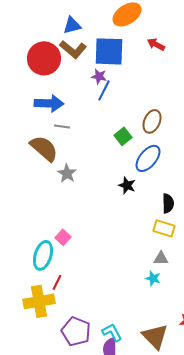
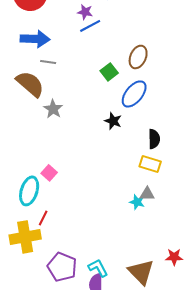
blue line: (104, 90) -> (90, 26), turned 35
cyan star: (153, 278) -> (137, 202), moved

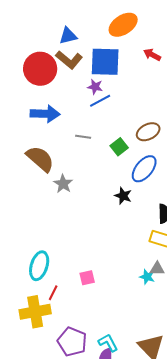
brown ellipse: (138, 57) -> (148, 132), turned 40
gray line: (48, 62) -> (83, 137), moved
pink square: (49, 173) -> (87, 278), moved, turned 35

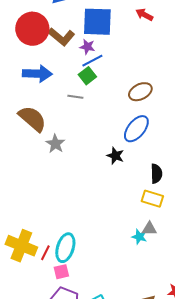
brown L-shape: (69, 60) -> (61, 37), moved
green square: (119, 147) -> (87, 76), moved
cyan ellipse: (39, 266) -> (65, 248), moved
pink square: (87, 278) -> (61, 272), moved
yellow cross: (35, 312) -> (21, 246), moved, turned 32

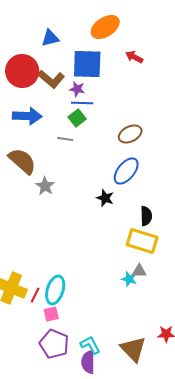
blue line: (92, 61) -> (82, 103), turned 30
yellow rectangle: (152, 199) -> (142, 241), size x1.4

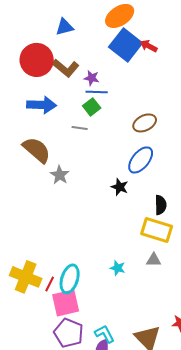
blue square: (87, 64) -> (126, 45), moved, turned 36
cyan star: (129, 279) -> (118, 268), moved
pink square: (51, 314) -> (66, 303), size x1.8

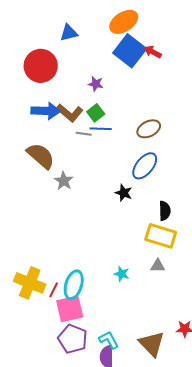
brown L-shape: (66, 68) -> (70, 113), moved
blue line: (97, 92) -> (101, 129), moved

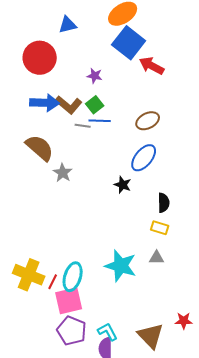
red arrow: (153, 52) -> (152, 66), moved, size x1.4
yellow rectangle: (161, 236) -> (160, 228), size x0.6
cyan star: (122, 274) -> (121, 266), size x2.0

